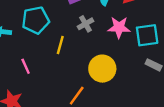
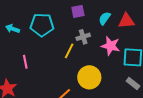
yellow line: (60, 45) -> (69, 51), moved

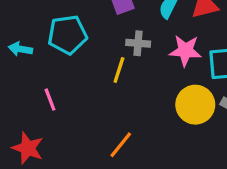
gray cross: (83, 37) -> (138, 43), turned 32
yellow circle: (89, 77) -> (195, 105), moved

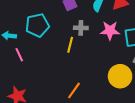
pink line: (50, 100) -> (19, 55), moved
yellow circle: (195, 105) -> (120, 76), moved

